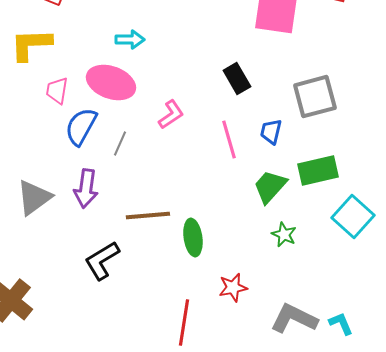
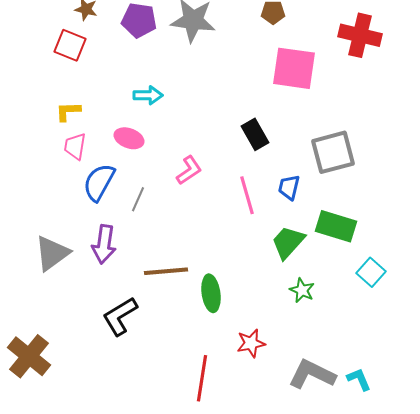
yellow L-shape: (31, 44) -> (68, 111), moved, size x0.6
pink ellipse: (111, 82) -> (129, 138), size x0.6
green rectangle: (318, 170) -> (336, 226), turned 30
cyan square: (353, 216) -> (371, 272), size x0.7

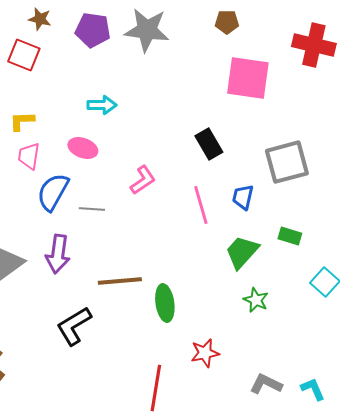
gray line: (138, 199) -> (92, 209), turned 70
green rectangle: (336, 226) -> (290, 236), size x0.6
gray L-shape: (312, 374) -> (266, 384), size x0.7

